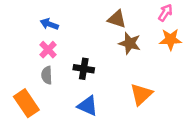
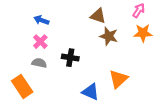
gray semicircle: (47, 75) -> (39, 63), turned 104
blue triangle: (88, 106) -> (91, 92), moved

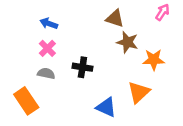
orange star: (143, 33) -> (154, 60), moved

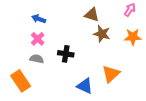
orange star: (154, 60) -> (133, 37), moved

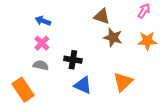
blue triangle: (85, 86) -> (83, 85), moved

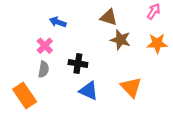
blue arrow: (43, 21) -> (58, 22), moved
gray semicircle: (41, 65) -> (44, 69), turned 88
orange triangle: (123, 82) -> (131, 87), turned -30

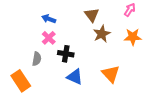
brown triangle: (109, 17) -> (92, 15), turned 35
brown star: (121, 40) -> (102, 34), turned 30
pink cross: (45, 46) -> (49, 38), moved

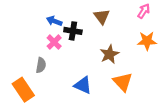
brown star: (102, 34) -> (109, 54), moved
black cross: (66, 54) -> (73, 31), moved

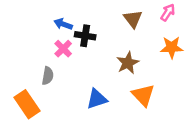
brown triangle: (102, 17) -> (133, 19), moved
blue triangle: (83, 85) -> (97, 99), turned -42

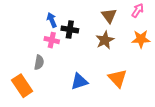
blue arrow: (63, 24) -> (52, 20), turned 48
pink cross: (63, 49) -> (52, 40), turned -32
brown star: (128, 63) -> (105, 40), moved

